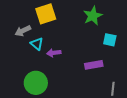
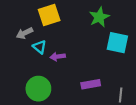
cyan square: (110, 40) -> (117, 43), size x1.5
purple rectangle: (94, 65) -> (91, 84), moved

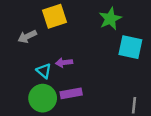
cyan triangle: (39, 47) -> (44, 71), moved
purple rectangle: (91, 84) -> (71, 93), moved

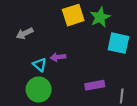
yellow square: (54, 16) -> (73, 15), moved
purple rectangle: (71, 93) -> (95, 85), moved

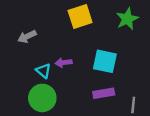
green star: (100, 17) -> (127, 19), moved
cyan square: (118, 43) -> (105, 61), moved

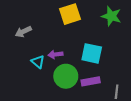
green star: (127, 19) -> (111, 16), turned -30
green circle: (42, 98) -> (66, 76), moved

